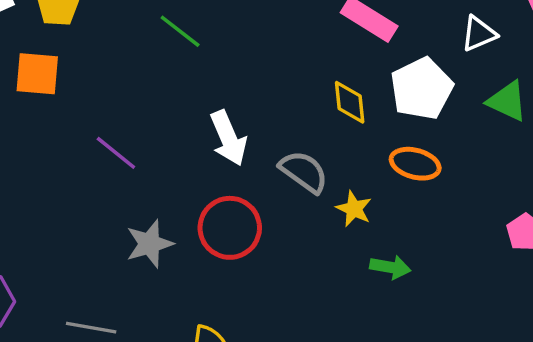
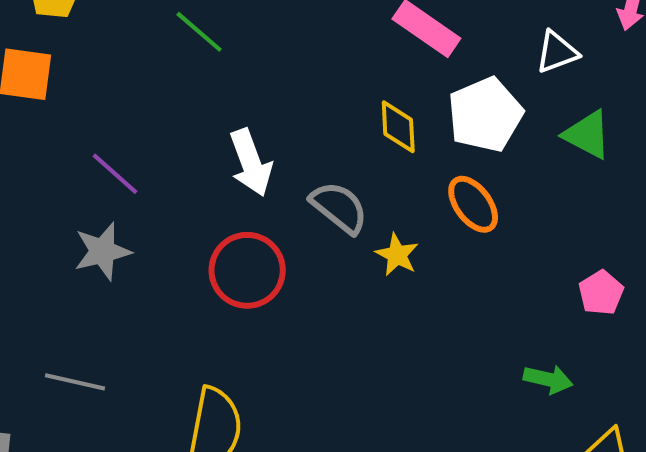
orange ellipse: (415, 164) -> (473, 204), turned 36
gray star: (150, 244) -> (103, 251), moved
green arrow: (390, 267) -> (548, 379), moved

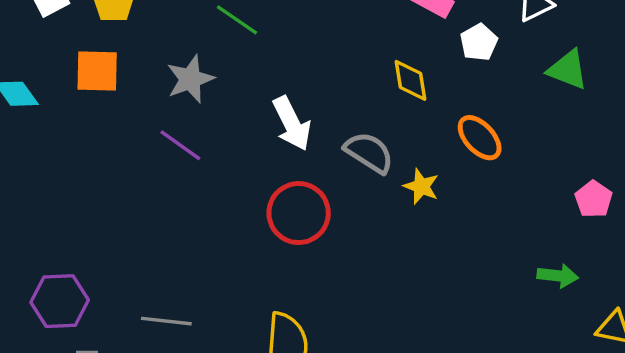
white pentagon: (485, 115) -> (479, 42), moved, size x0.6
gray star: (103, 251) -> (190, 79), moved

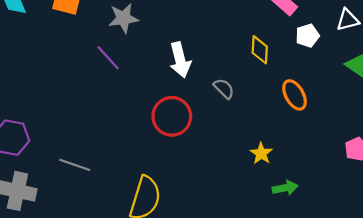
gray semicircle: (369, 152) -> (224, 89), size x0.7
yellow star: (421, 186) -> (261, 153), moved
green arrow: (558, 276) -> (285, 188), moved, turned -30

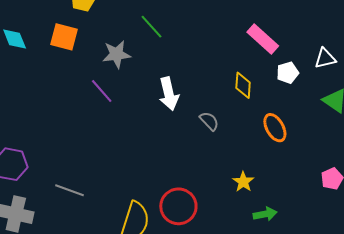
red circle: (172, 116) -> (178, 206), moved

